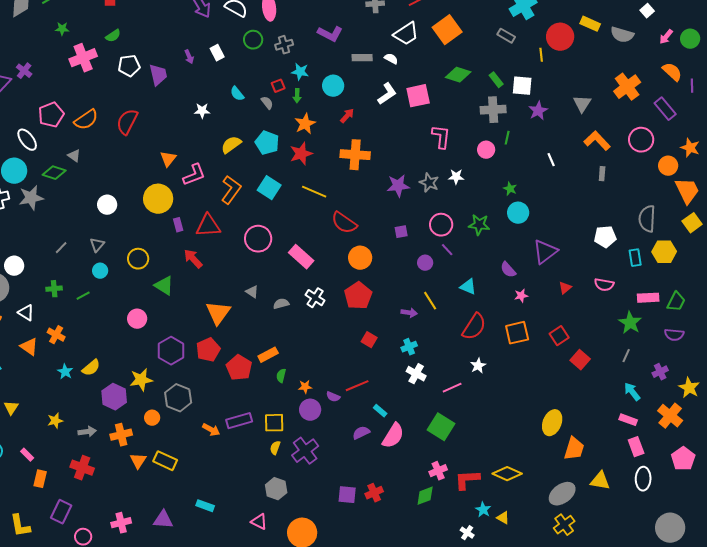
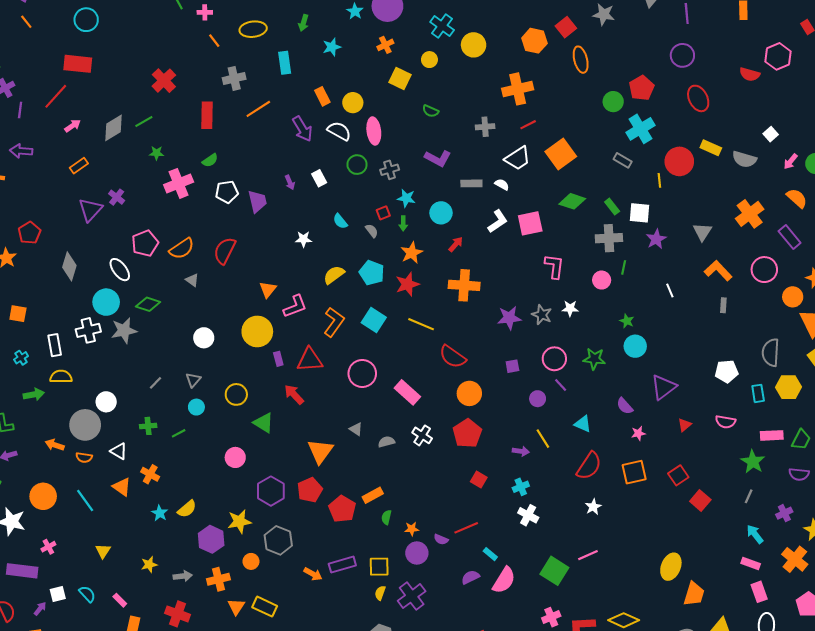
gray triangle: (74, 156) -> (192, 280), moved
pink line: (452, 388) -> (588, 555), moved

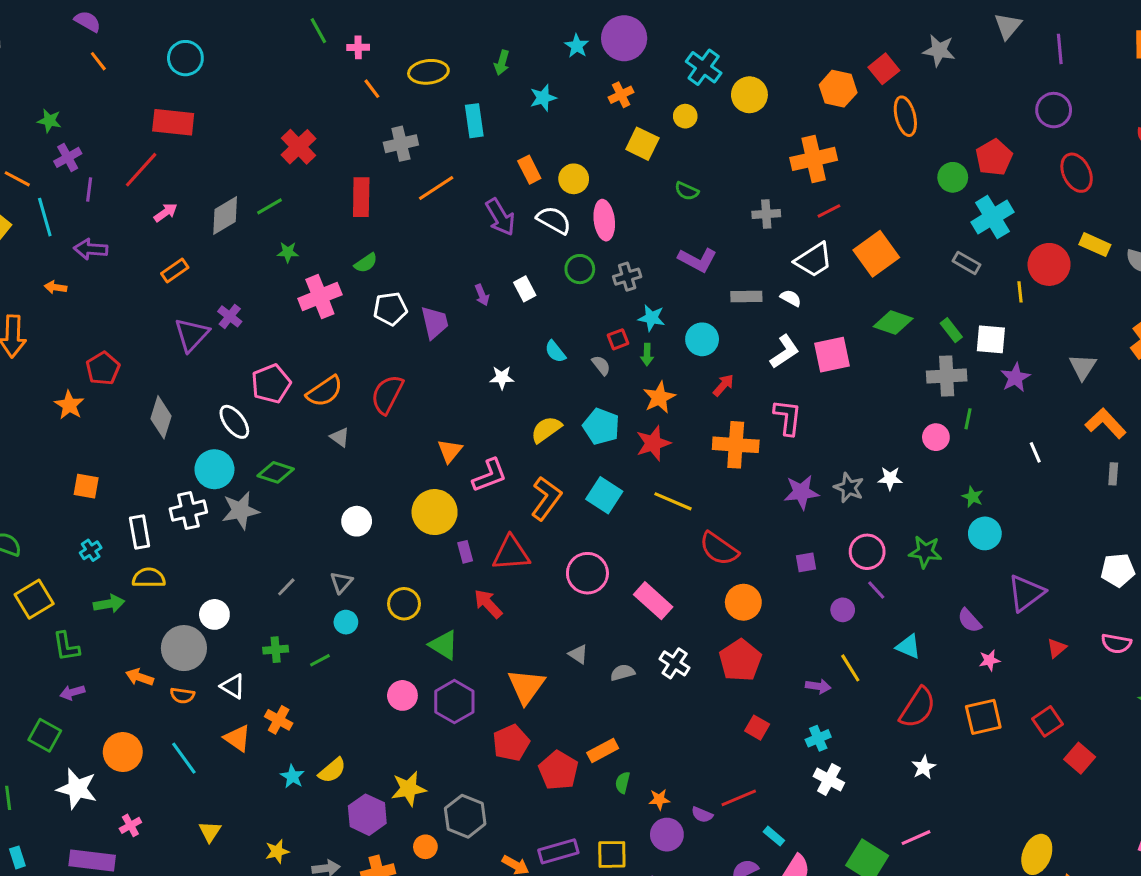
pink L-shape: (554, 266) -> (788, 417), moved
purple hexagon: (271, 491) -> (454, 702), moved

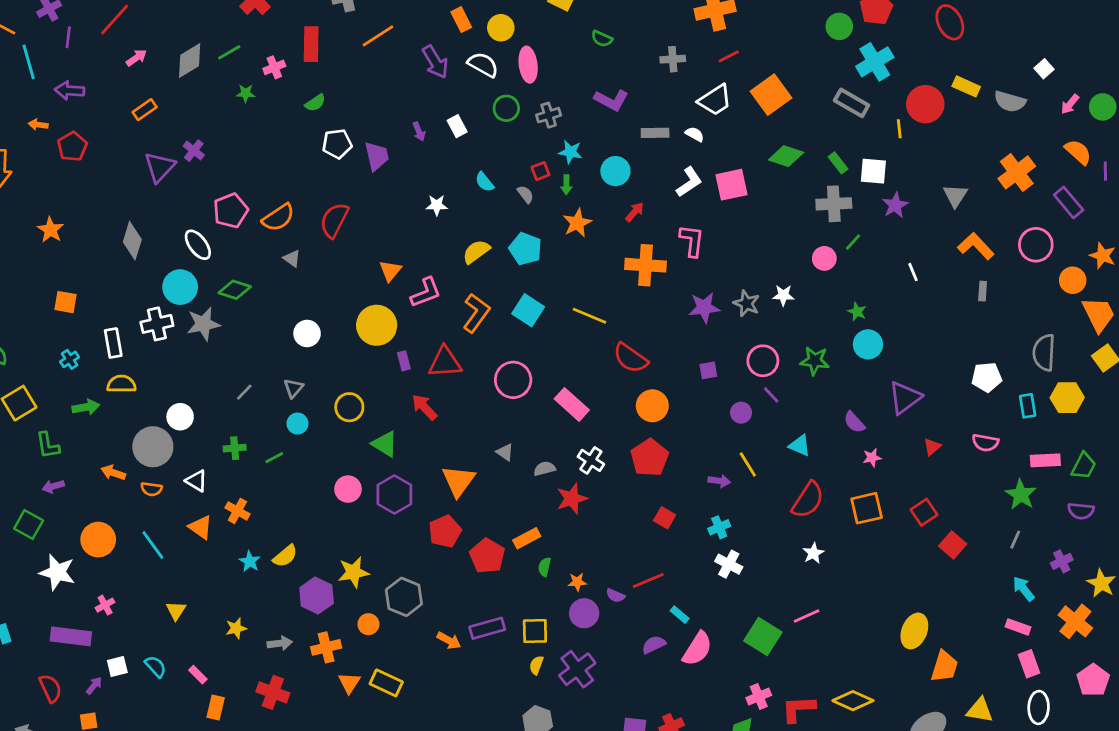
gray rectangle: (966, 263) -> (852, 103), size x1.4
pink cross: (320, 297) -> (274, 67), moved, size x0.6
red pentagon: (103, 368) -> (72, 146), moved
green line: (968, 419) -> (853, 242), turned 30
red star: (653, 443) -> (572, 499), moved

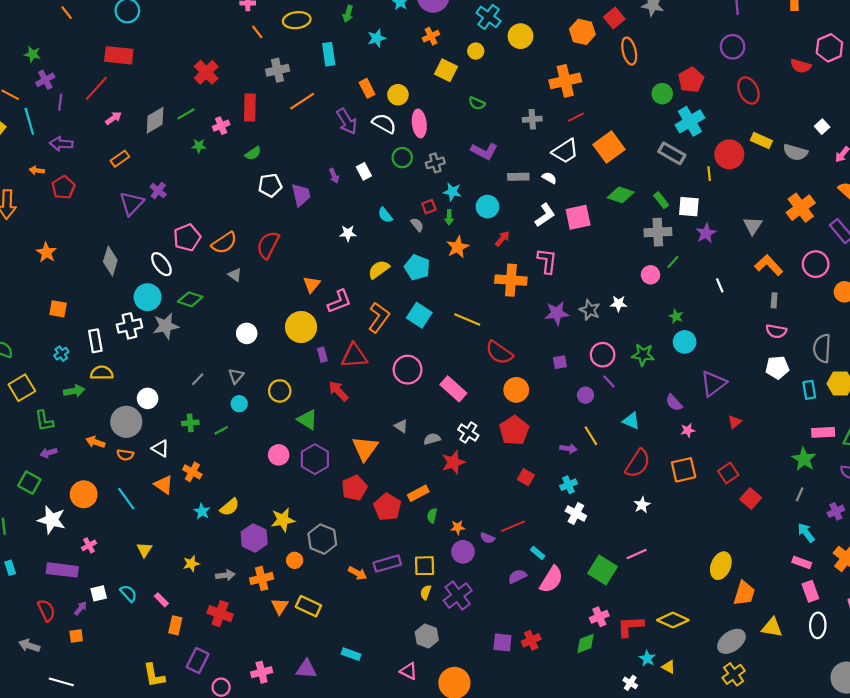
pink semicircle: (985, 443) -> (776, 331), moved

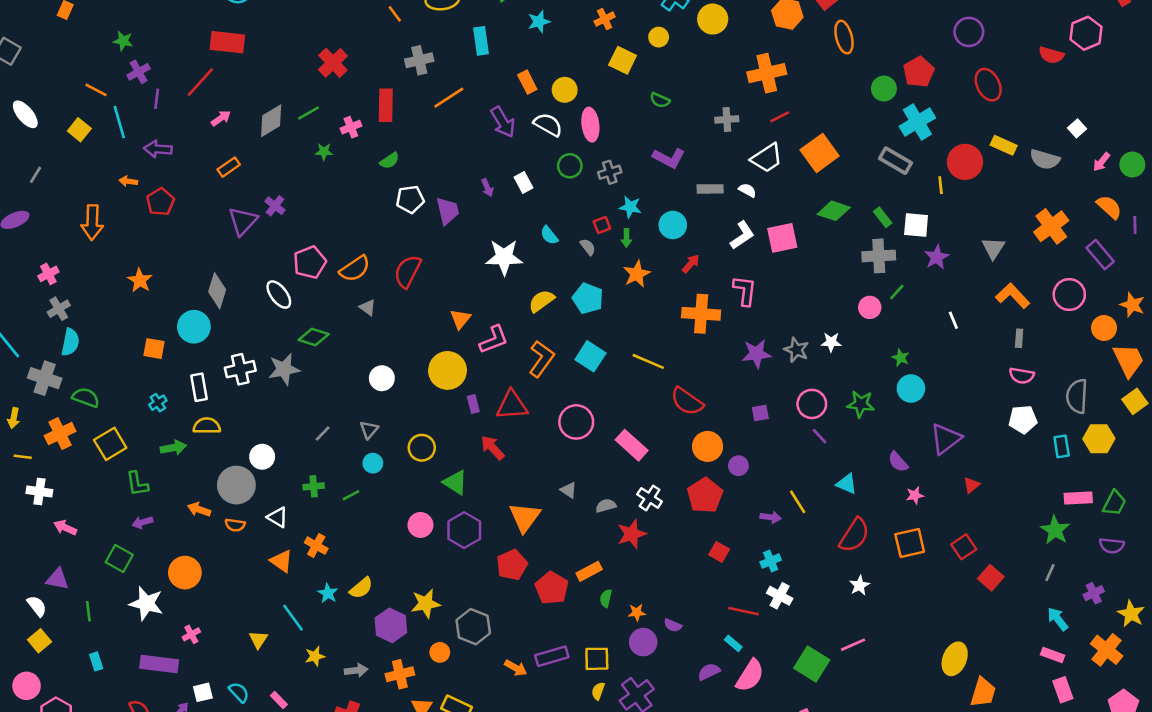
white star: (348, 233) -> (504, 257), size x1.8
cyan circle: (148, 297) -> (194, 327), moved
purple circle: (585, 395) -> (738, 466), moved
cyan line: (126, 499) -> (293, 618), moved
red line: (513, 526) -> (744, 611), moved, turned 35

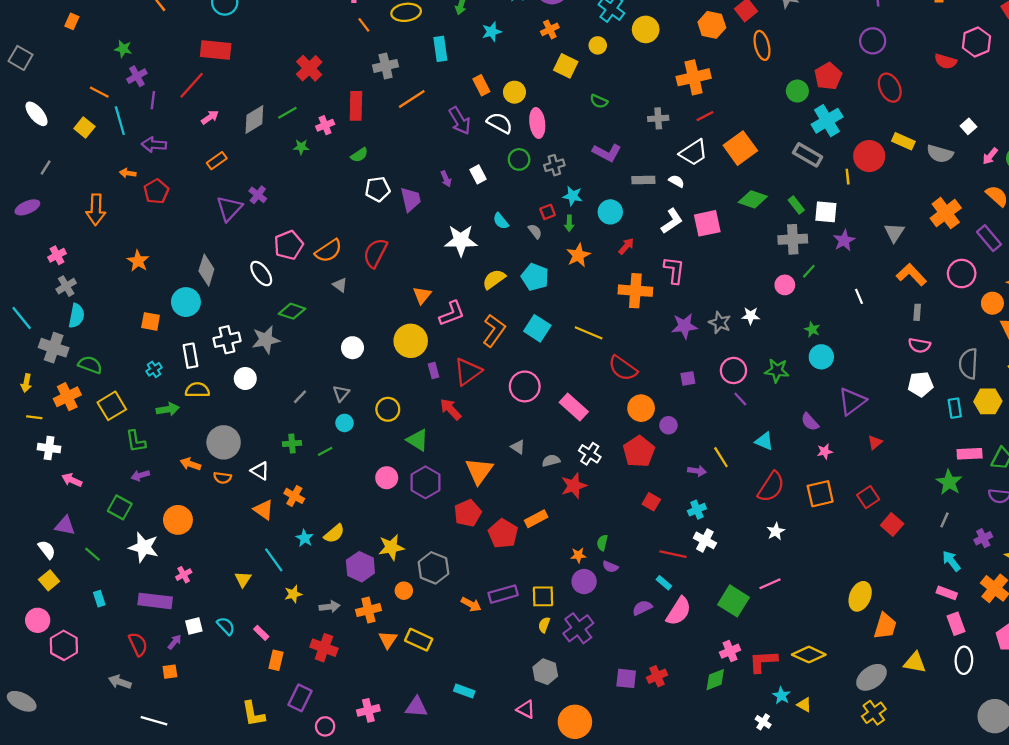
red triangle: (512, 405) -> (468, 372), turned -32
white circle: (262, 457) -> (245, 378), moved
green semicircle: (606, 598) -> (602, 543), moved
green line: (88, 611) -> (92, 554), turned -42

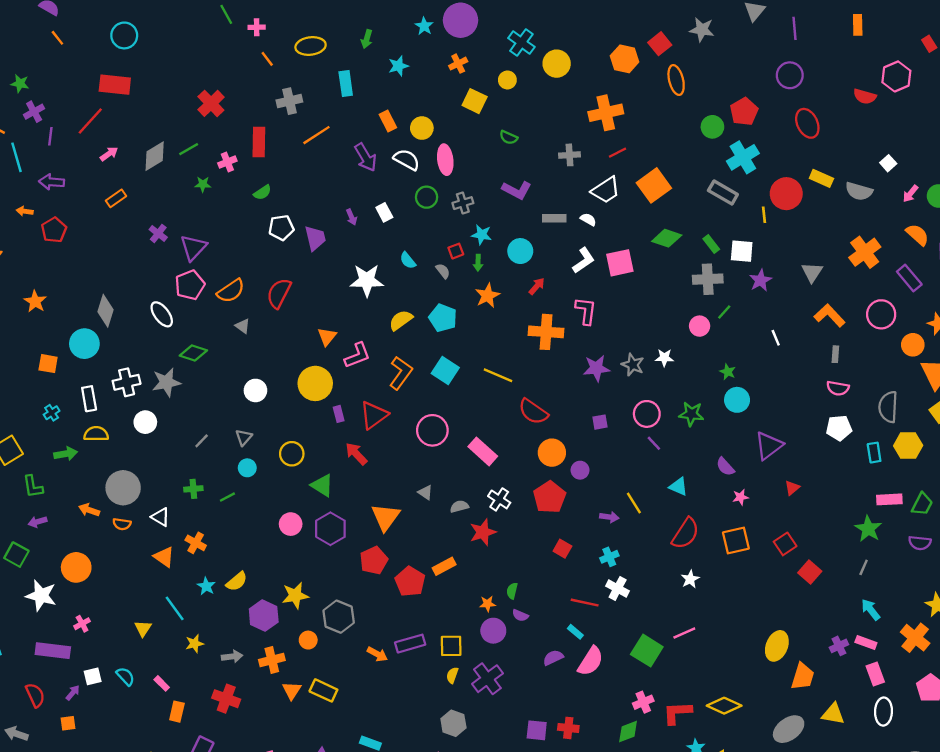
purple triangle: (229, 209) -> (193, 248), moved
purple cross: (983, 538) -> (839, 646), moved
red cross: (657, 676) -> (568, 728), turned 30

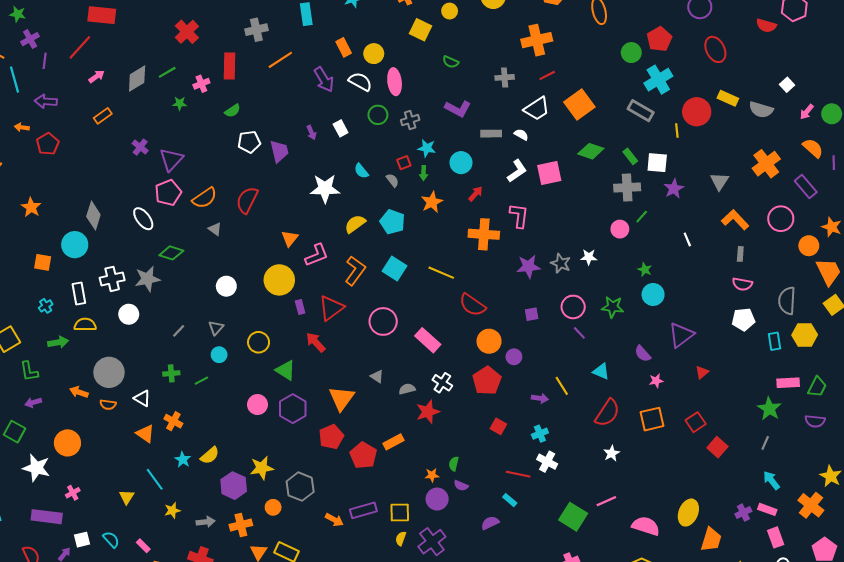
pink semicircle: (591, 661) -> (646, 526), moved, turned -104

